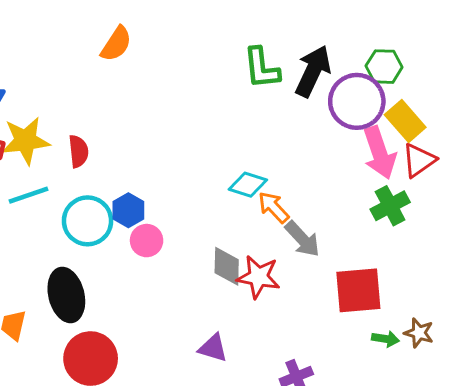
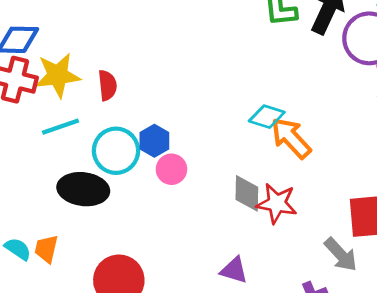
orange arrow: (274, 207) -> (291, 138), size x1.4
gray arrow: (302, 239) -> (341, 255), moved
black ellipse: (66, 295) -> (83, 189), moved, turned -69

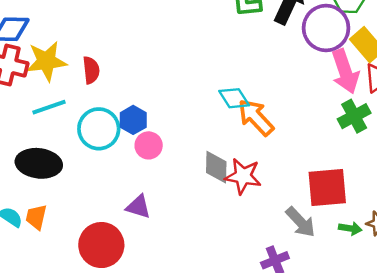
cyan diamond: (267, 117) -> (234, 98), turned 40
black ellipse: (83, 189) -> (39, 163), moved
purple triangle: (234, 270) -> (138, 207), moved

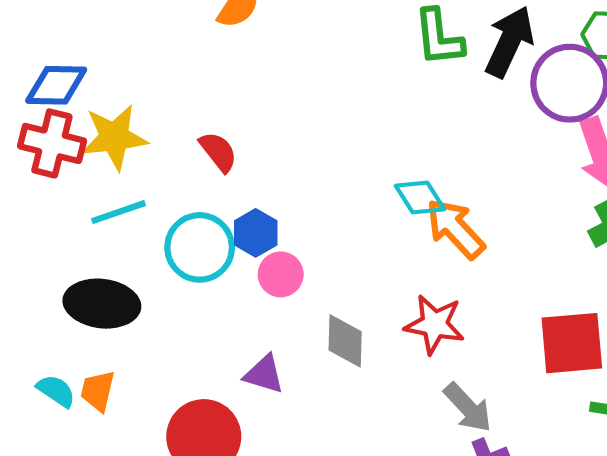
red semicircle: (91, 70) -> (218, 152), moved, turned -32
gray diamond: (216, 167) -> (345, 341), moved
gray arrow: (300, 222) -> (468, 408), moved

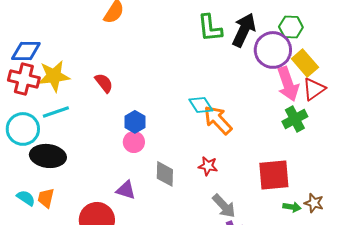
blue hexagon: (256, 233) -> (135, 122), moved
cyan circle: (200, 247) -> (23, 129), moved
red star: (435, 324) -> (208, 166), size x0.7

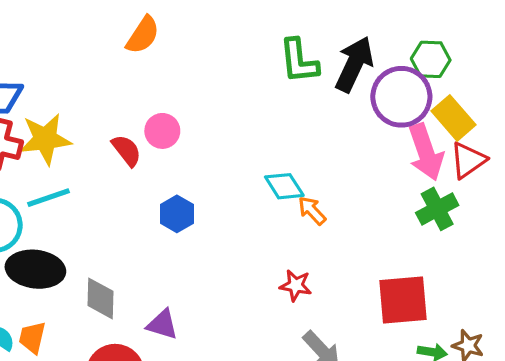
orange arrow: (218, 120) -> (312, 211), size x0.6
pink circle: (134, 142) -> (162, 131), moved
gray diamond: (165, 174) -> (101, 298), moved

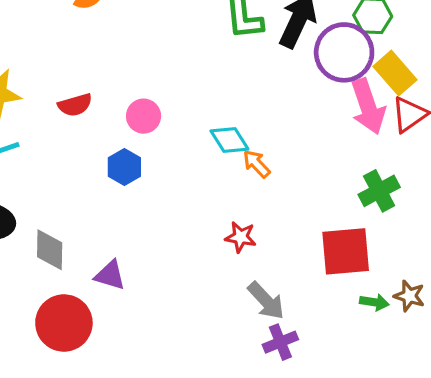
pink circle: (162, 131) -> (144, 116), moved
red semicircle: (127, 150) -> (75, 105), turned 112
green cross: (437, 209) -> (379, 191), moved

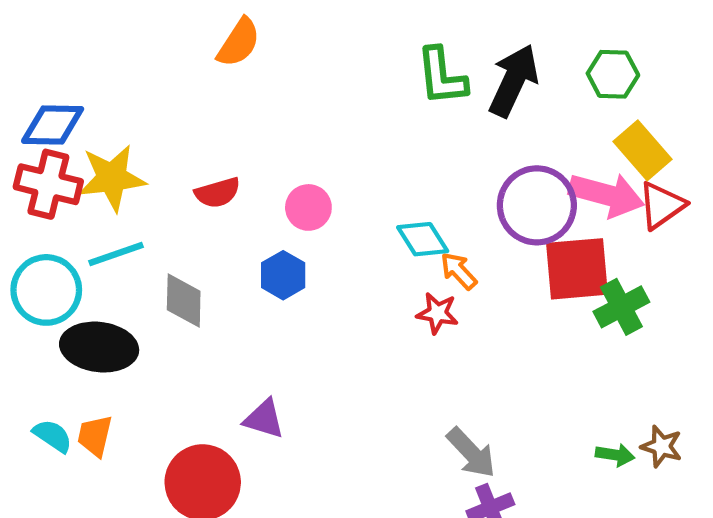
purple circle: (344, 52) -> (537, 205), moved
pink arrow: (368, 107) -> (607, 195), turned -56
red star: (241, 237) -> (437, 313), moved
gray diamond: (50, 250) -> (184, 301), moved
red square: (346, 251) -> (577, 269), moved

